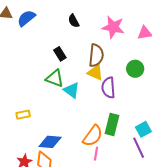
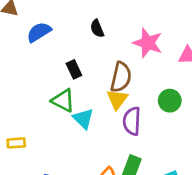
blue semicircle: (26, 18) -> (39, 32), moved
yellow triangle: (95, 73) -> (117, 99), turned 36

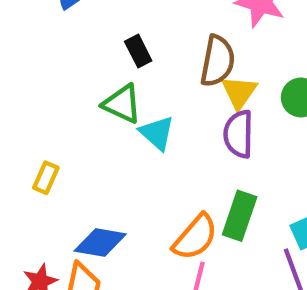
yellow triangle: (117, 99) -> (239, 92), moved
yellow rectangle: (16, 143) -> (46, 178), turned -60

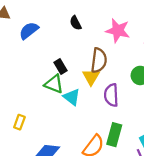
black rectangle: (138, 51) -> (61, 67), moved
yellow triangle: (239, 92) -> (91, 77), moved

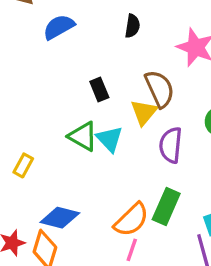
black semicircle: (76, 23) -> (132, 26), turned -152
brown semicircle: (99, 60) -> (160, 89), turned -40
green triangle: (54, 84) -> (83, 136), moved

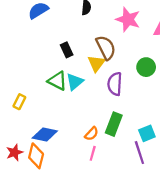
cyan triangle: (109, 139) -> (75, 82), turned 36
orange semicircle: (131, 220) -> (92, 134), size x0.6

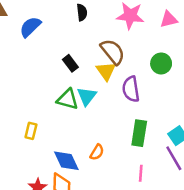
orange semicircle: (92, 134) -> (97, 152), moved
blue diamond: (45, 135) -> (66, 161), turned 65
pink line: (93, 153) -> (141, 173), moved

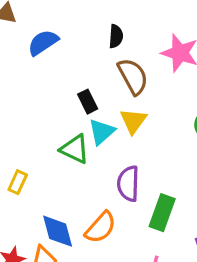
brown semicircle: (113, 52) -> (133, 76), moved
purple semicircle: (131, 89) -> (128, 184), moved
cyan triangle: (87, 96) -> (102, 132), moved
orange semicircle: (97, 152) -> (101, 227), size x1.5

